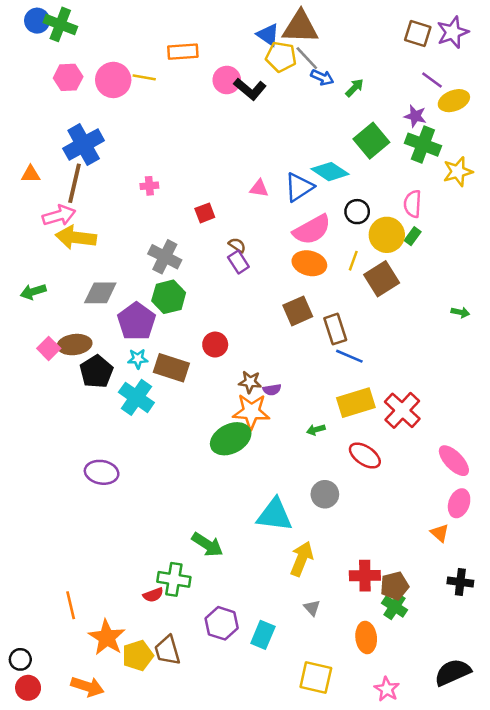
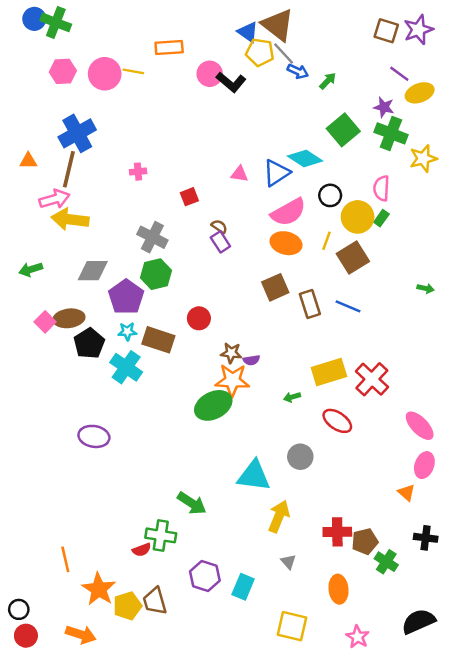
brown triangle: (300, 27) -> (278, 25), turned 36
blue line: (349, 356) -> (348, 306), moved
green cross: (395, 607) -> (386, 562), moved

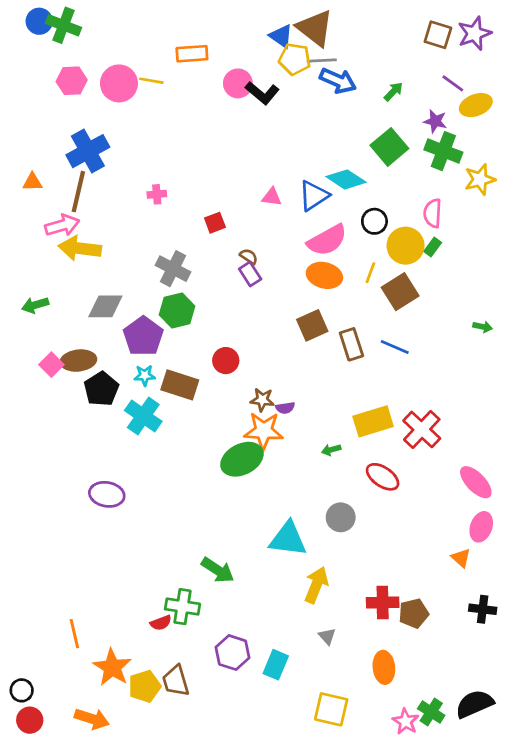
gray line: (284, 53) -> (322, 60), turned -50
blue arrow: (298, 71) -> (338, 81), size x1.5
green arrow: (328, 81) -> (393, 92), moved
green cross: (386, 562) -> (431, 712), moved

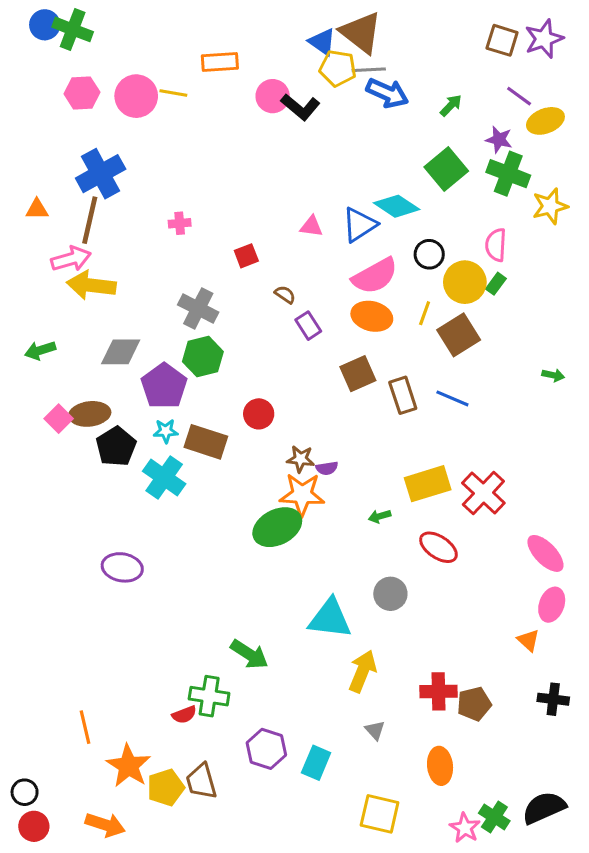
purple rectangle: (250, 274) -> (308, 326), moved

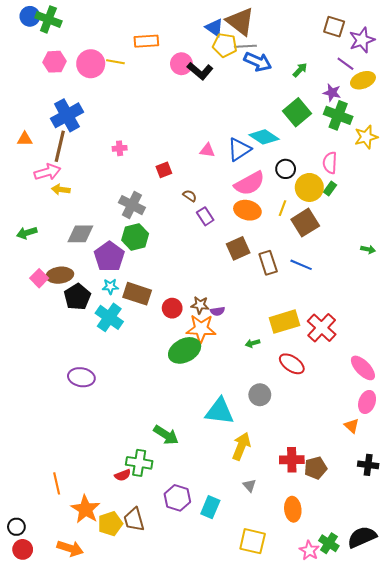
purple star: (544, 39) -> (362, 40), moved
yellow arrow: (91, 285) -> (61, 190), size x0.6
red circle: (259, 414) -> (172, 308), moved

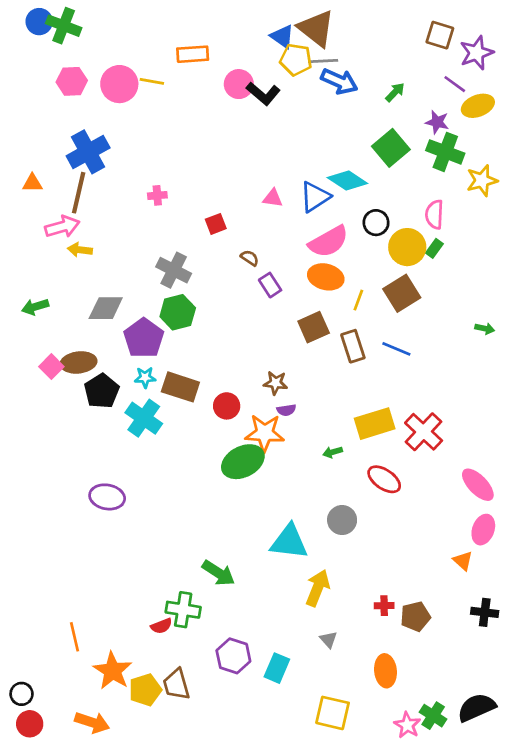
yellow line: (282, 208) -> (358, 300), moved
brown star: (200, 305) -> (275, 383), moved
red cross: (292, 460) -> (384, 606), size x0.6

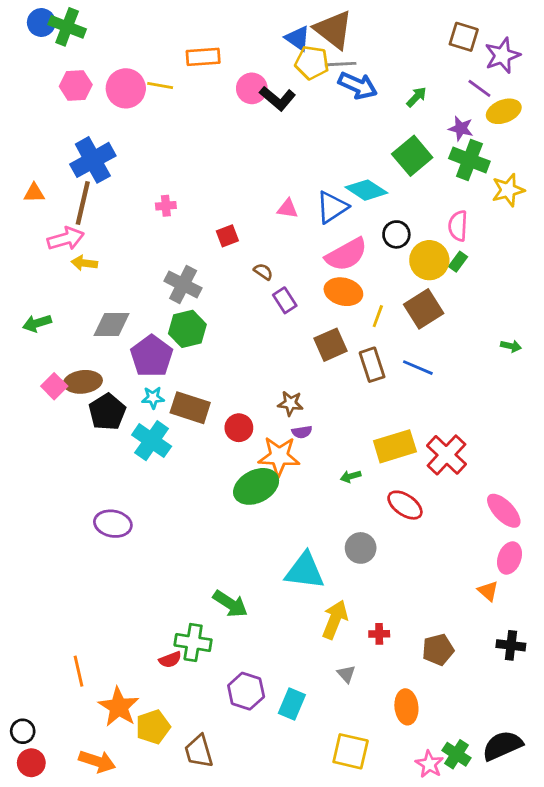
red cross: (384, 606) -> (379, 634), moved
brown trapezoid: (176, 684) -> (199, 751), moved

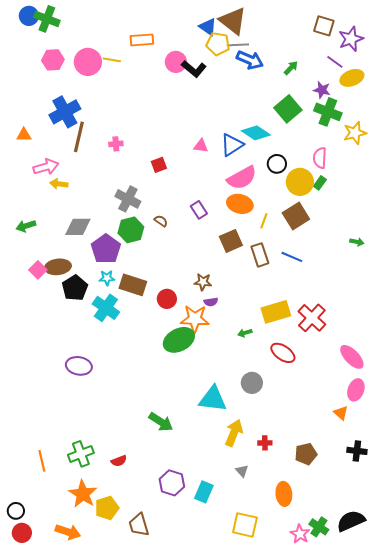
brown line: (83, 203) -> (79, 137), moved
brown semicircle: (263, 272) -> (161, 221), moved
green cross: (193, 642) -> (81, 454), moved, turned -30
orange line: (79, 671) -> (42, 461), moved

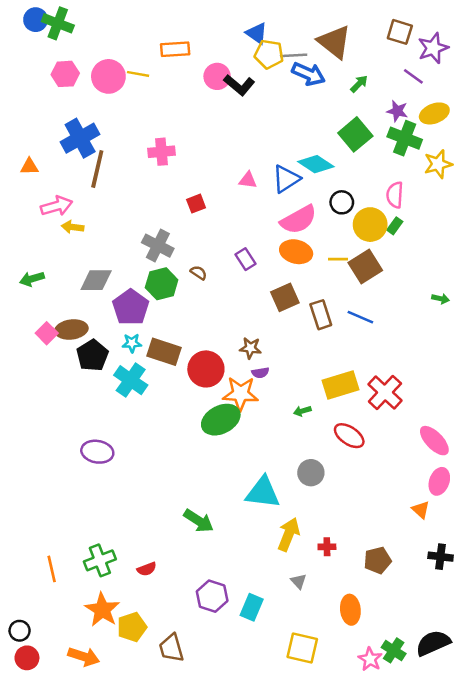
brown triangle: (233, 21) -> (334, 42), moved
yellow ellipse: (352, 78) -> (434, 113), moved
pink cross: (116, 144) -> (162, 152), moved, size x1.5
yellow line: (264, 221) -> (338, 259), moved, turned 70
red circle: (167, 299) -> (206, 369), size x1.5

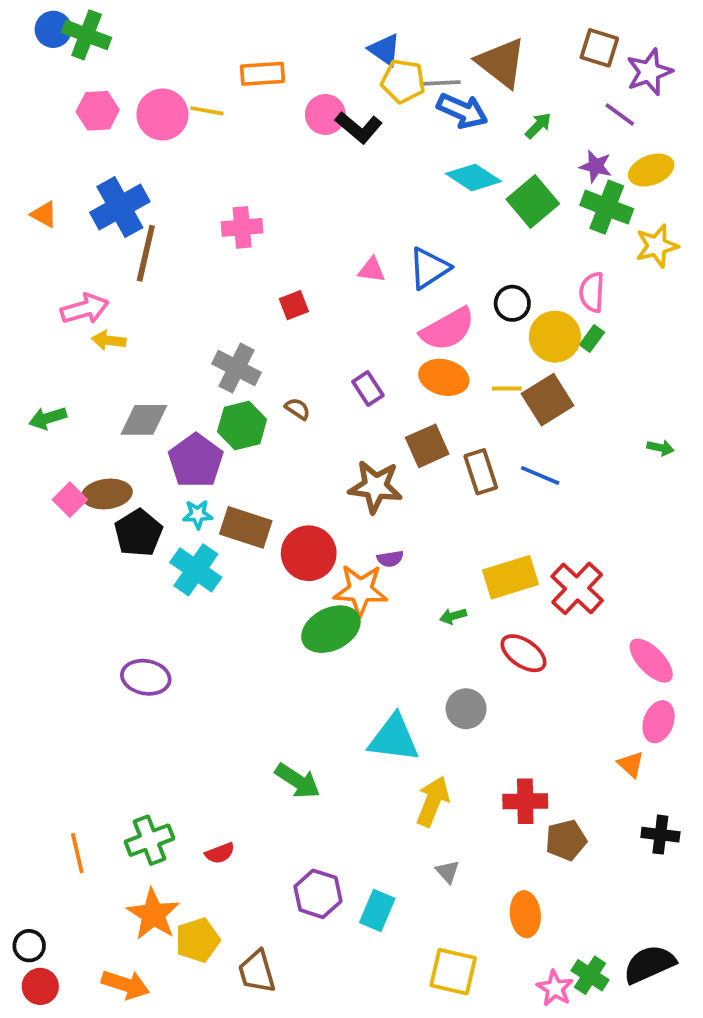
cyan diamond: (316, 164) -> (473, 177), moved
orange triangle: (29, 167) -> (44, 214), moved, turned 30
brown star: (250, 348) -> (375, 487), moved, size x1.6
red cross: (327, 547) -> (525, 801), moved, size x1.6

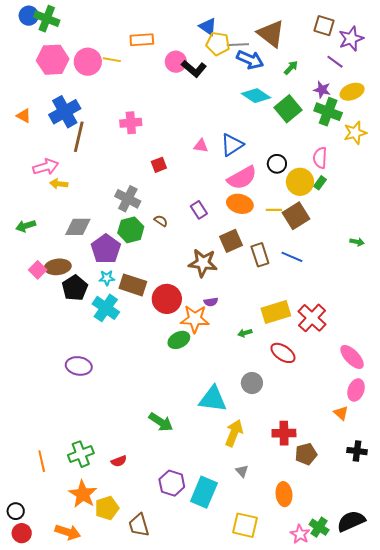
pink hexagon: (98, 111) -> (53, 60), size x1.4
green ellipse: (331, 629) -> (179, 340), size x0.7
cyan rectangle: (377, 911) -> (204, 492), size x1.4

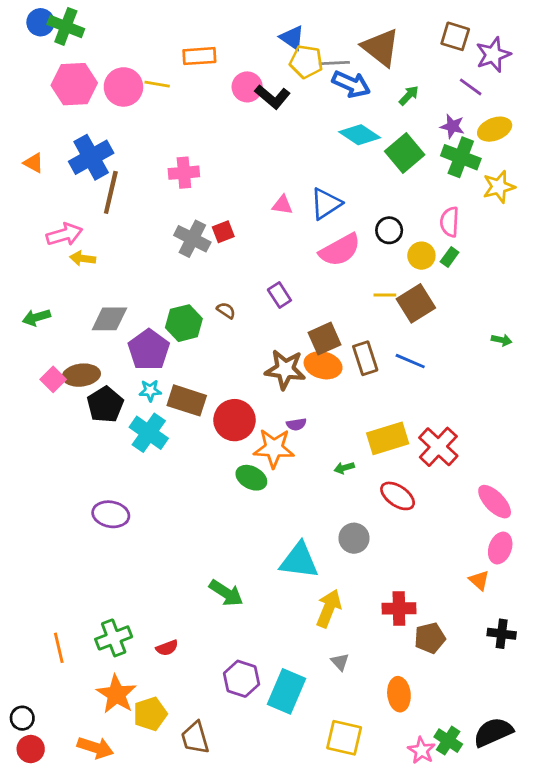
yellow circle: (300, 182) -> (421, 256), size x0.7
gray cross: (128, 199) -> (192, 239), moved
orange ellipse: (240, 204) -> (323, 365), moved
green ellipse: (179, 340) -> (251, 478), turned 55

